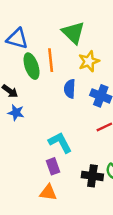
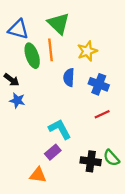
green triangle: (73, 33) -> (59, 23), moved
purple rectangle: (53, 166) -> (53, 152), turned 70
orange triangle: (48, 193) -> (38, 175), moved

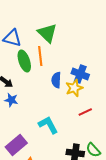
yellow star: (87, 51) -> (74, 88), moved
blue cross: (99, 84) -> (80, 74), moved
purple rectangle: (53, 152) -> (16, 145), moved, size x1.5

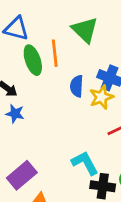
green triangle: (47, 33) -> (85, 30), moved
cyan L-shape: (48, 125) -> (85, 163), moved

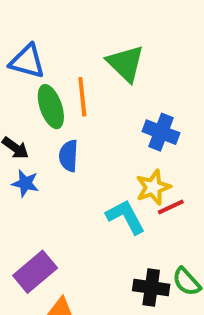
blue semicircle: (77, 86) -> (69, 156), moved
yellow star: (101, 97) -> (153, 187), moved
cyan L-shape: (85, 163) -> (126, 217), moved

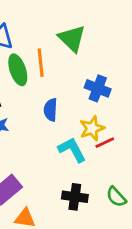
blue semicircle: (69, 156) -> (51, 110), moved
black cross: (151, 288) -> (75, 197), moved

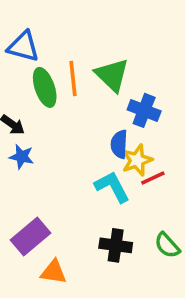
green triangle: (72, 38) -> (112, 75), moved
blue semicircle: (51, 110) -> (119, 144), moved

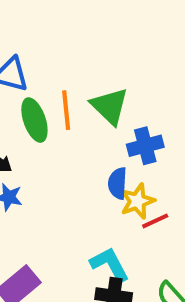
blue cross: (144, 110) -> (145, 146), turned -36
cyan L-shape: (112, 187) -> (110, 264), moved

